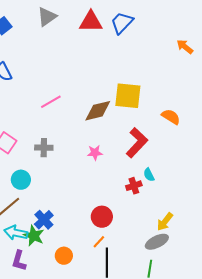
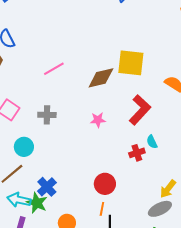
orange line: (99, 242) -> (102, 209), turned -32

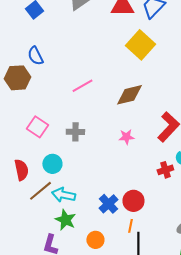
yellow square: (131, 63) -> (140, 45), moved, turned 36
blue cross: (47, 187) -> (108, 204), moved
cyan arrow: (19, 200) -> (63, 195), moved

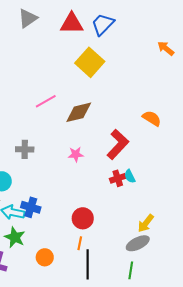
pink line: (82, 86) -> (46, 101), moved
red cross: (165, 170) -> (118, 178), moved
blue cross: (108, 204) -> (31, 207), moved, turned -30

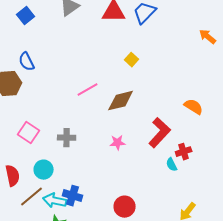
yellow square: (90, 62) -> (132, 60), moved, size x0.5
red cross: (118, 178) -> (184, 152), moved

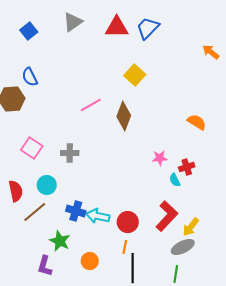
yellow square: (132, 60) -> (135, 75), size x1.5
brown diamond: (121, 101) -> (124, 116), turned -56
red L-shape: (160, 133) -> (167, 216), moved
pink star: (118, 143) -> (160, 158), moved
cyan arrow: (55, 201) -> (98, 216), moved

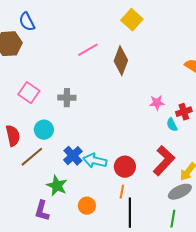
blue cross: (76, 211) -> (73, 156), turned 30

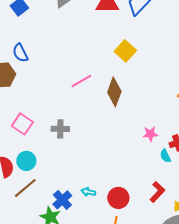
cyan circle: (44, 130) -> (26, 161), moved
blue cross: (73, 156) -> (62, 200), moved
cyan arrow: (95, 161) -> (88, 192), size x0.6
red L-shape: (164, 161) -> (157, 192), size x0.7

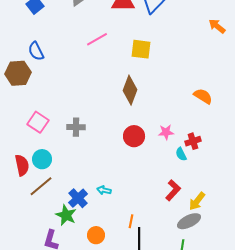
yellow square: (125, 51) -> (141, 49), turned -35
pink line: (81, 81) -> (97, 39), moved
red circle: (118, 198) -> (134, 136), moved

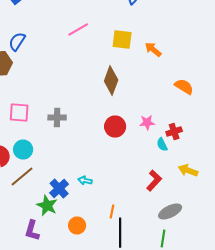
orange arrow: (217, 26) -> (153, 50), moved
blue semicircle: (36, 51) -> (17, 42), turned 60
pink square: (38, 122) -> (19, 112), turned -30
yellow arrow: (197, 201) -> (188, 170), moved, turned 72

